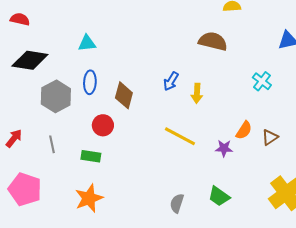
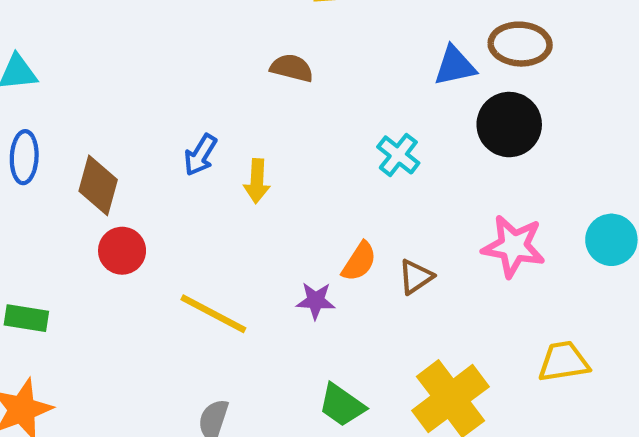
brown semicircle: (213, 41) -> (292, 68), size x0.7
red circle: (103, 125) -> (122, 251), moved
yellow line: (180, 136) -> (213, 314), moved
green trapezoid: (219, 196) -> (342, 405), moved

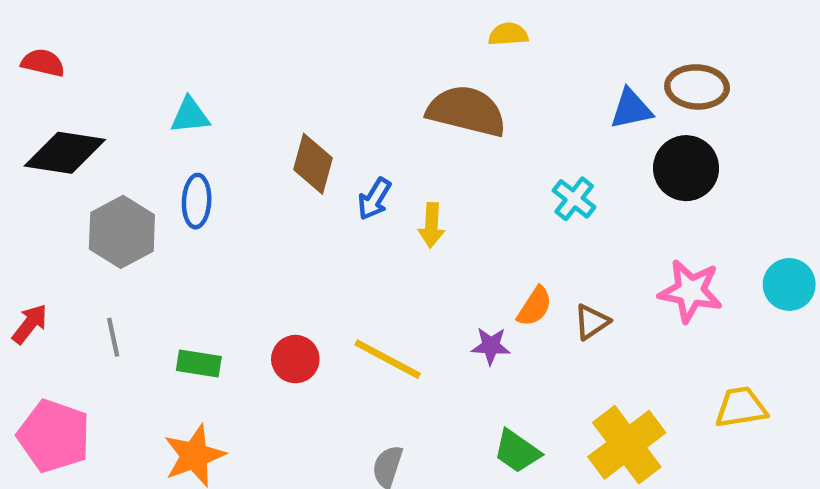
brown semicircle: (292, 68) -> (467, 111), size x1.8
brown diamond: (98, 185) -> (313, 164), moved
red circle: (122, 251) -> (295, 359), moved

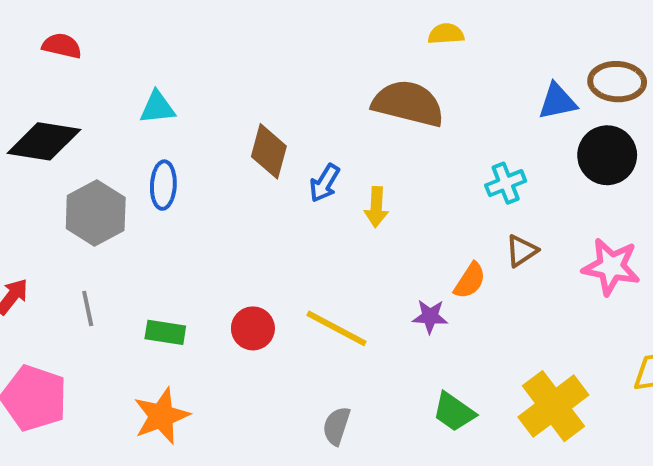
red semicircle: (43, 63) -> (62, 46), moved
cyan cross: (574, 199) -> (506, 183), turned 30
brown triangle: (592, 322) -> (522, 251), moved

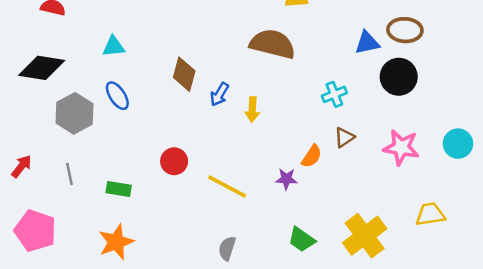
blue ellipse: (163, 185) -> (117, 96), turned -36
red circle: (253, 328) -> (174, 161), moved

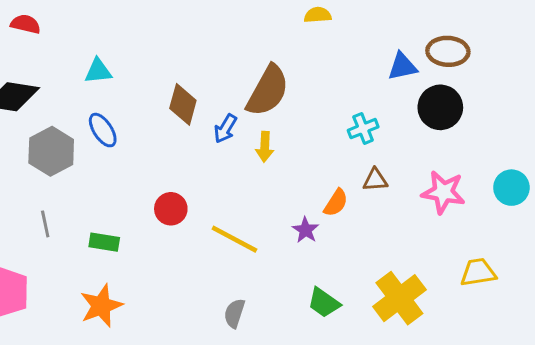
brown semicircle: (273, 44) -> (268, 91), moved, turned 105
brown triangle: (344, 137) -> (375, 180), turned 30
purple star: (286, 179) -> (306, 230), turned 30

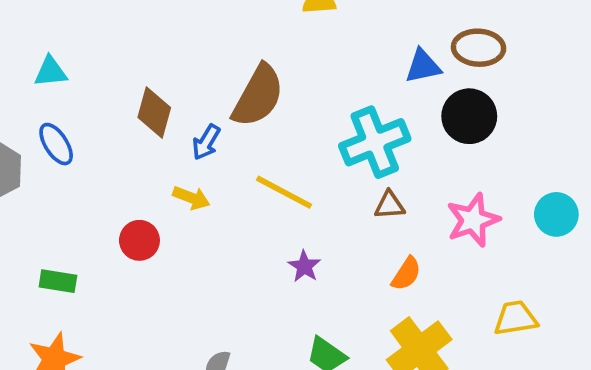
cyan cross: (363, 129) -> (375, 142), size x1.8
yellow arrow: (265, 147) -> (191, 198), moved, turned -72
pink star: (443, 192) -> (473, 220), turned -30
orange semicircle: (336, 203) -> (406, 274), moved
yellow line: (234, 239) -> (284, 192), moved

